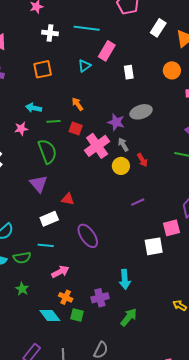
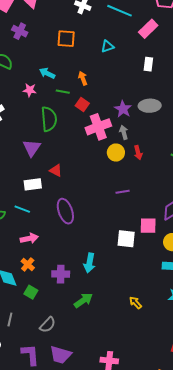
pink rectangle: (107, 51) -> (148, 29), moved
orange arrow: (77, 104) -> (83, 78), moved
green square: (77, 315) -> (31, 292), moved

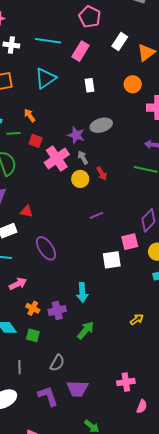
cyan triangle: (107, 46) -> (45, 78), size x1.6
orange cross: (28, 264) -> (33, 308), moved
yellow arrow: (135, 303) -> (137, 319), turned 112

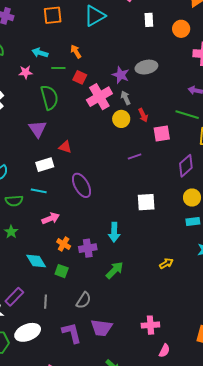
white rectangle: (90, 85) -> (149, 20), moved
pink square: (130, 242) -> (162, 134), moved

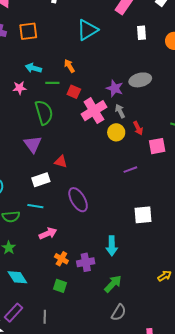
orange square: (53, 15) -> (28, 31), moved
cyan diamond: (36, 261) -> (17, 277), moved
gray semicircle: (84, 300) -> (119, 313), moved

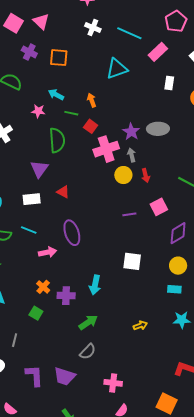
pink square: (157, 146) -> (159, 207), moved, turned -30
white rectangle: (41, 180) -> (32, 199), moved
pink arrow: (48, 233) -> (48, 252), moved

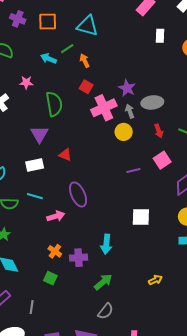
cyan triangle: (117, 69) -> (87, 26), moved, turned 40
pink star: (38, 111) -> (26, 82), moved
green line: (71, 113) -> (67, 49), moved, turned -40
gray ellipse: (158, 129) -> (152, 102), moved
red arrow: (146, 175) -> (159, 131), moved

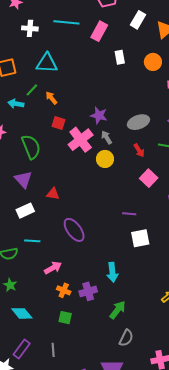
gray ellipse: (152, 102) -> (138, 122), moved
purple line: (133, 171) -> (129, 214), moved, turned 32
pink arrow: (56, 216) -> (53, 268), moved

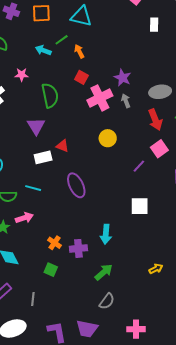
red arrow: (139, 150) -> (155, 120), size x1.5
yellow circle: (105, 159) -> (108, 138), moved
white rectangle: (25, 211) -> (43, 157), moved
purple line: (129, 214) -> (139, 166), moved, turned -64
pink arrow: (53, 268) -> (24, 218), moved

